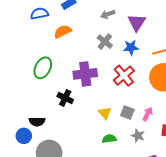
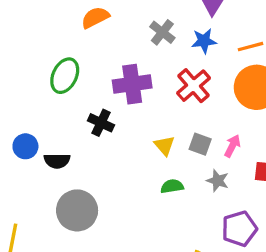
blue circle: (24, 136) -> (25, 146), moved

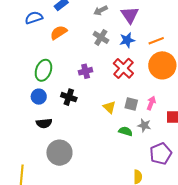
purple cross: (132, 84) -> (86, 71), size x0.6
blue circle: (25, 146) -> (39, 97), moved
green semicircle: (172, 186) -> (126, 131), moved, turned 32

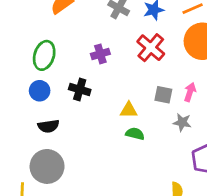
yellow triangle: (109, 107) -> (129, 110), moved, turned -40
green semicircle: (126, 131) -> (135, 134), moved
gray circle: (59, 153) -> (47, 166), moved

